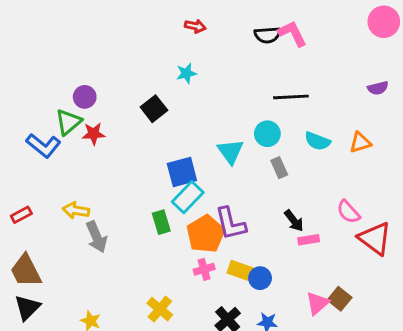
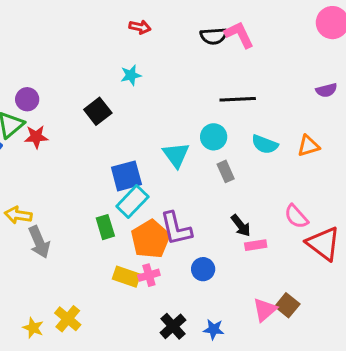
yellow rectangle: (241, 271) -> (126, 277), moved
blue circle: (260, 278) -> (203, 269), moved
yellow cross: (160, 309) -> (68, 319), moved

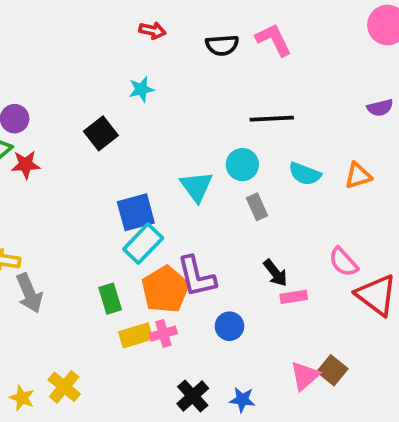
black semicircle: (214, 36) -> (222, 45), moved
green rectangle: (105, 227) -> (110, 299), moved
yellow rectangle: (126, 277) -> (136, 335), turned -36

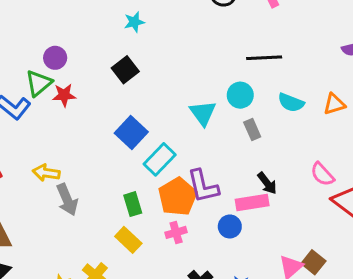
cyan star: (141, 89) -> (134, 22), moved
blue square: (136, 212) -> (131, 132), moved, turned -32
pink rectangle: (294, 297) -> (252, 203), moved, size x1.5
yellow rectangle: (136, 335) -> (128, 240), moved, turned 60

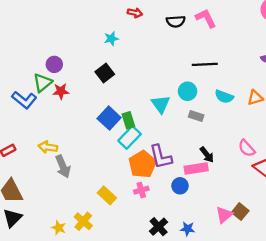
gray rectangle: (252, 129) -> (196, 116), turned -48
green rectangle: (133, 204) -> (128, 120), moved

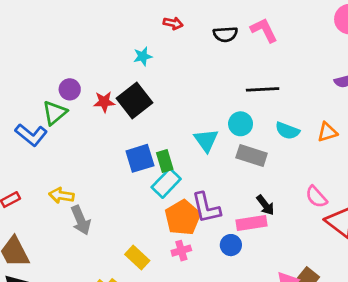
black square: (105, 73) -> (134, 100), size x1.4
red star: (61, 91) -> (104, 102), moved
gray rectangle: (196, 116) -> (252, 156), size x1.5
blue square: (109, 118) -> (140, 158), turned 30

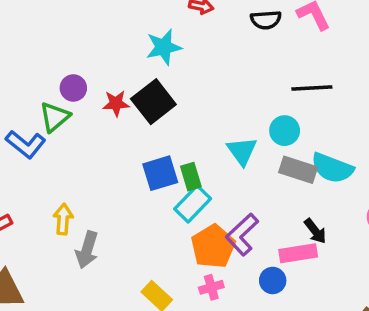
cyan star: (143, 56) -> (164, 47), size x1.5
cyan semicircle: (287, 131) -> (332, 168), moved, size x1.4
yellow arrow: (61, 195) -> (63, 219), turned 85
purple L-shape: (206, 208) -> (242, 234), turned 60
gray arrow: (81, 220) -> (87, 250), turned 40

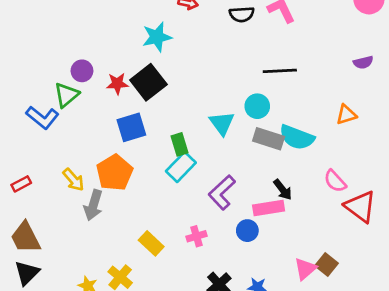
blue square: (160, 173) -> (131, 127), moved
yellow arrow: (63, 219) -> (73, 180), turned 135
orange pentagon: (213, 246) -> (114, 173), moved

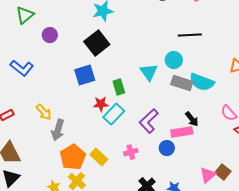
red star: (117, 84) -> (101, 104), moved
green triangle: (66, 95) -> (25, 15), moved
cyan rectangle: (181, 167) -> (114, 114), moved
orange pentagon: (114, 173) -> (73, 157), moved

